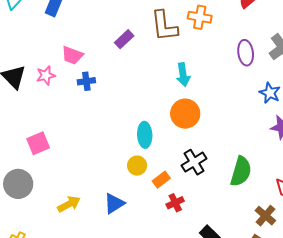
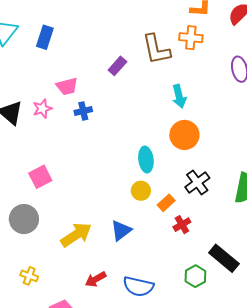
pink trapezoid: (72, 55) -> (67, 86), turned -30
yellow arrow: (69, 204) -> (76, 235), size x1.4

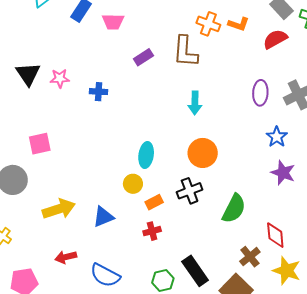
orange cross: (191, 38) -> (208, 24), moved
pink trapezoid: (67, 86) -> (113, 22), moved
orange circle: (184, 135) -> (203, 153), moved
red cross: (182, 225) -> (152, 231), moved

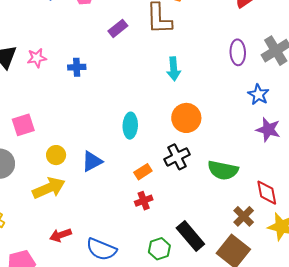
yellow circle: (133, 184) -> (56, 155), moved
green semicircle: (234, 209) -> (223, 170), turned 80
blue triangle: (103, 217) -> (92, 161), moved

